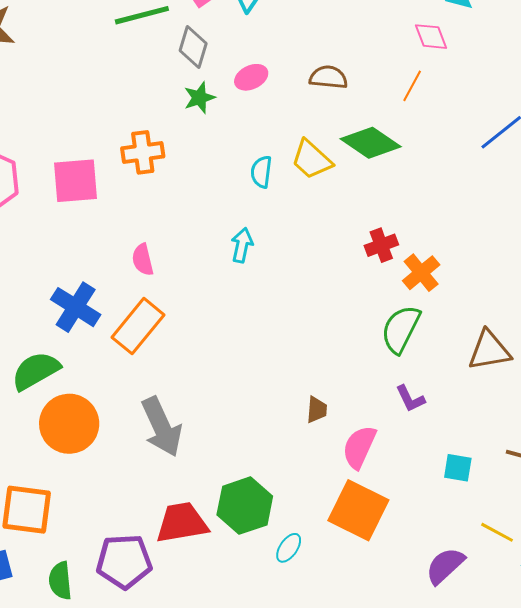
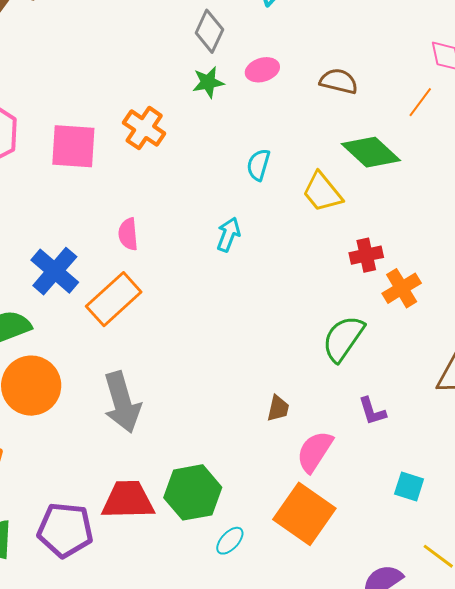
orange cross: (143, 152) -> (144, 128), turned 33
yellow trapezoid: (312, 160) -> (322, 192), moved
green semicircle: (401, 329) -> (343, 338), moved

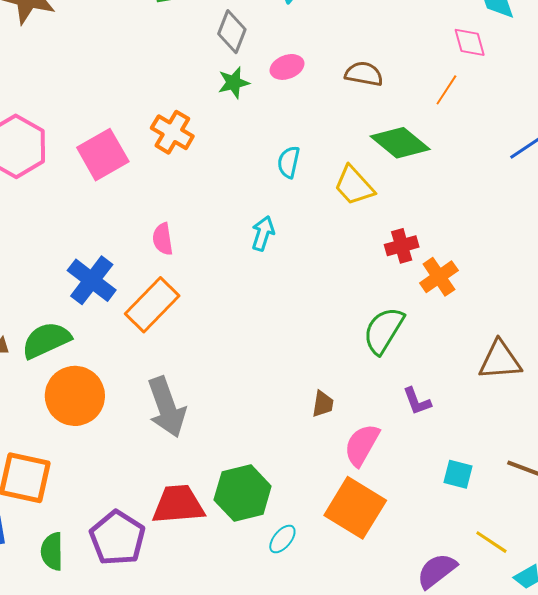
pink square: (73, 146) -> (103, 155), turned -30
purple pentagon: (65, 530) -> (117, 538), turned 30

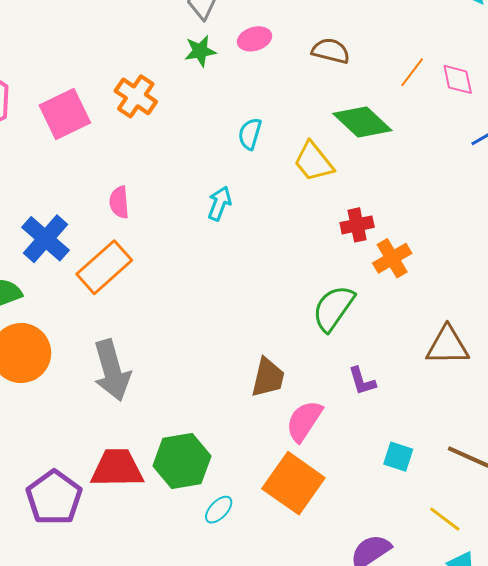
pink diamond: (470, 42) -> (458, 79), moved
brown trapezoid: (323, 404) -> (268, 377), size x1.5
yellow line: (491, 542) -> (445, 519), moved

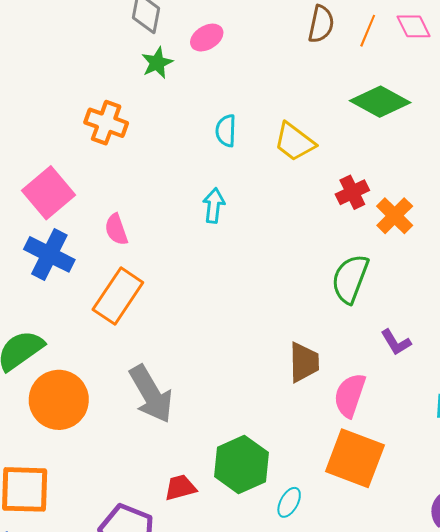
brown semicircle: (331, 51) -> (321, 24), moved, turned 102
pink square: (65, 114) -> (49, 193), moved
green diamond: (362, 122) -> (380, 102), moved
blue cross: (46, 239) -> (49, 254), moved
red trapezoid: (117, 468) -> (180, 488), size x0.6

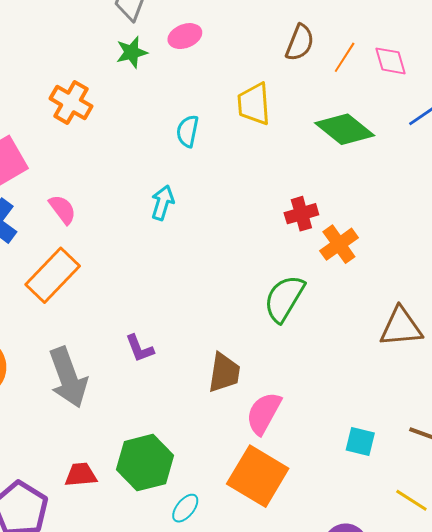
yellow trapezoid: (295, 142) -> (254, 104), moved, turned 39
pink semicircle: (116, 229) -> (62, 209), turned 152
purple L-shape: (396, 342) -> (140, 348), moved

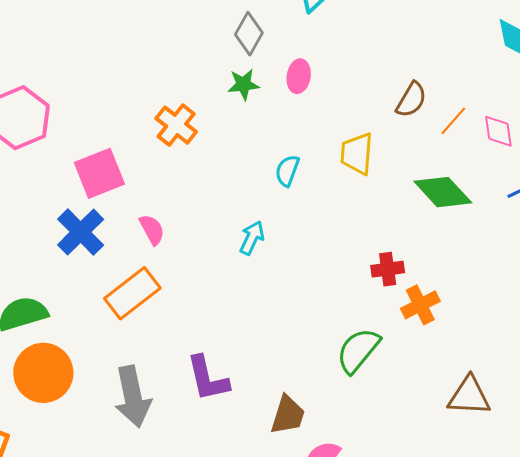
pink ellipse: (185, 36) -> (299, 76), turned -68
purple L-shape: (140, 348) -> (208, 378), size x1.6

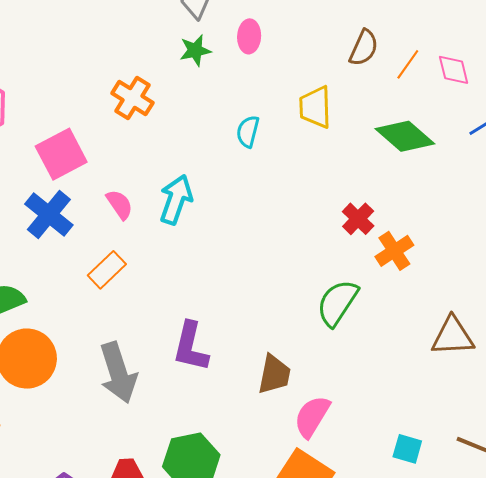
cyan arrow: (252, 238) -> (176, 200), moved, size x1.4
red cross: (388, 269) -> (358, 219), turned -32
orange rectangle: (132, 293) -> (107, 270), size x0.7
purple L-shape: (208, 378) -> (191, 347), turned 32

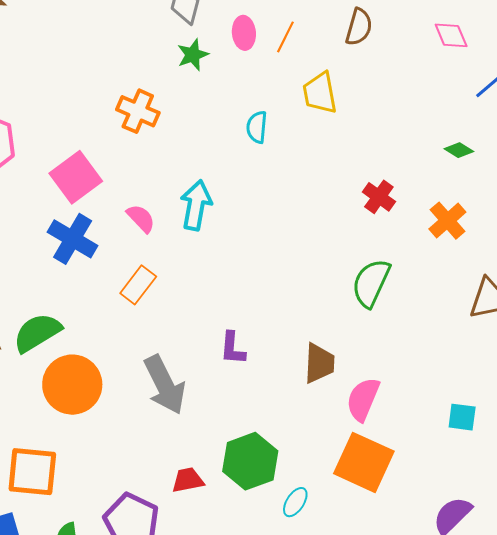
orange line: (408, 64) -> (285, 37), moved
green diamond: (405, 136) -> (459, 150), moved, size x0.5
orange cross: (394, 251) -> (447, 221), moved
purple L-shape: (191, 347) -> (233, 348), size x0.7

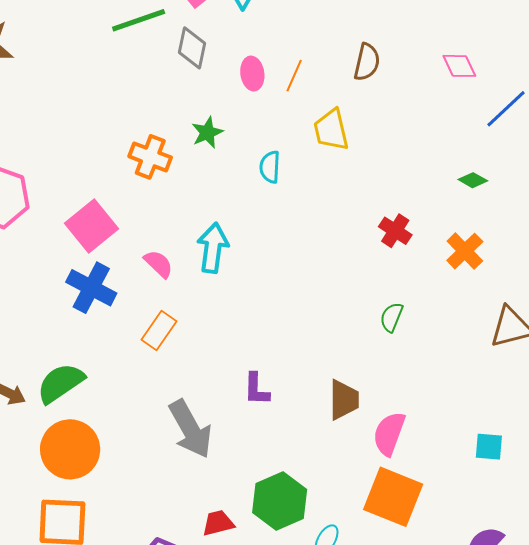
green star: (193, 55) -> (207, 133), moved
green semicircle: (371, 283) -> (392, 317), size x0.6
orange circle: (72, 385) -> (70, 449), moved

